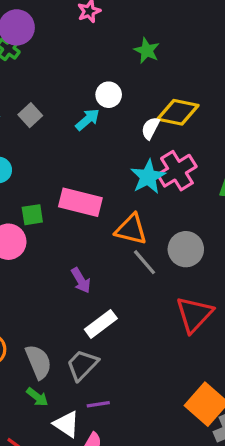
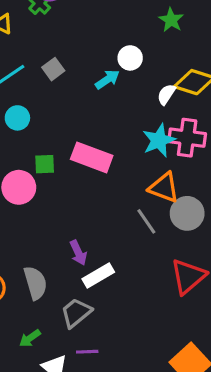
pink cross: (177, 171) -> (187, 138), turned 33
orange triangle: (131, 229) -> (164, 188), moved
purple arrow: (81, 280) -> (78, 253), moved
gray semicircle: (38, 362) -> (35, 283), moved
green arrow: (37, 397) -> (30, 338), turned 100

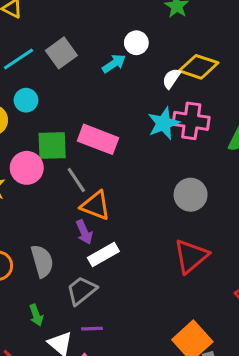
gray square: (53, 69) -> (61, 53), size x1.4
green square: (45, 164) -> (52, 145), size x1.5
orange triangle: (164, 188) -> (96, 206), moved
gray line: (146, 221) -> (76, 180), moved
green arrow: (30, 338) -> (36, 315), turned -75

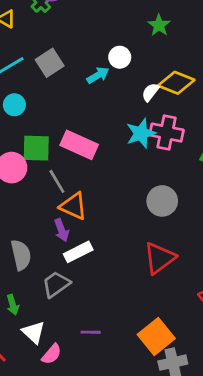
purple line: (92, 329) -> (91, 332), moved

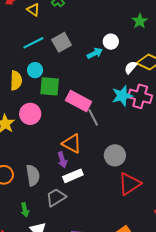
green square: (36, 148) -> (50, 86), moved
gray line: (57, 181) -> (93, 117), moved
gray circle: (162, 201) -> (115, 155), moved

